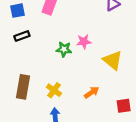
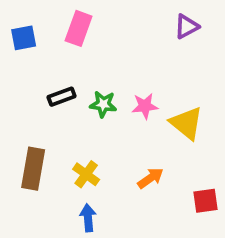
black rectangle: (22, 36) -> (62, 97), moved
pink star: (84, 42) -> (145, 106), moved

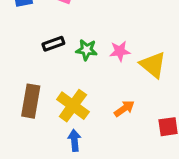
yellow cross: (86, 174) -> (73, 106), size x1.5

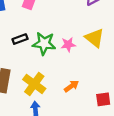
green star: (87, 50) -> (44, 43), size x1.5
yellow triangle: (153, 65) -> (94, 38), moved

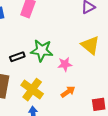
black rectangle: (20, 39) -> (17, 57), moved
pink star: (68, 45) -> (65, 64), moved

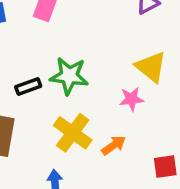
pink star: (65, 64) -> (131, 99), moved
yellow cross: (32, 90) -> (73, 133), moved

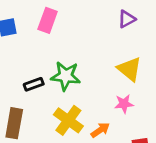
pink star: (131, 99) -> (124, 104), moved

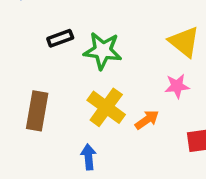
black rectangle: (34, 84) -> (60, 38), moved

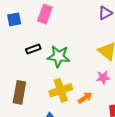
yellow cross: (106, 107) -> (61, 90), turned 35

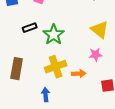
green star: (59, 56) -> (54, 35), turned 30
orange arrow: (85, 98) -> (79, 74), turned 32

